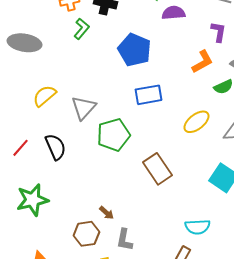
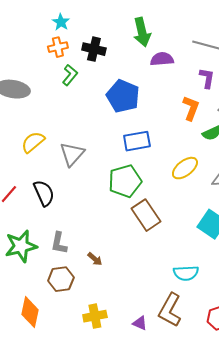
orange L-shape: (202, 62) -> (191, 108), turned -40
green pentagon: (113, 135) -> (125, 181), moved
brown hexagon: (86, 234) -> (61, 279), moved
gray L-shape: (124, 240) -> (59, 243), moved

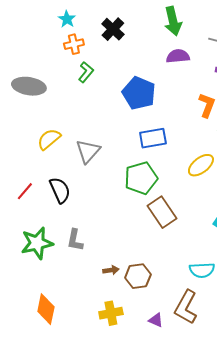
cyan star: (61, 22) -> (67, 19), moved
green arrow: (142, 32) -> (173, 21), moved
black cross: (94, 49) -> (113, 29), moved, turned 30
brown arrow: (95, 259) -> (111, 270), moved, turned -49
brown hexagon: (61, 279) -> (138, 276), moved

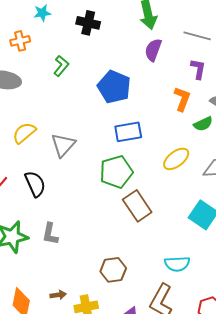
cyan star: (67, 19) -> (42, 13), turned 30
black cross: (113, 29) -> (88, 23), turned -30
orange cross: (74, 44) -> (20, 41), moved
purple semicircle: (178, 56) -> (153, 50), turned -65
brown arrow: (111, 270) -> (58, 295), moved

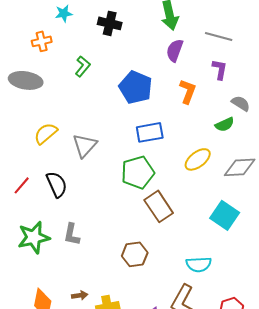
orange L-shape: (182, 99) -> (188, 91), moved
brown hexagon: (113, 270) -> (135, 254), moved

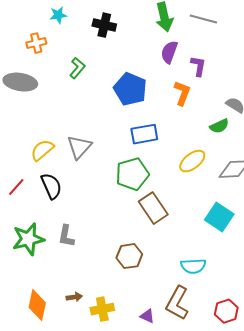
gray line: (219, 36) -> (203, 19), moved
purple L-shape: (220, 69) -> (198, 66), moved
yellow semicircle: (46, 133) -> (42, 150), moved

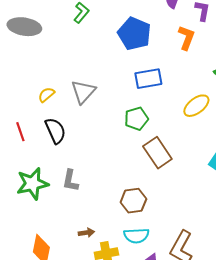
yellow semicircle: (42, 150) -> (46, 95), size x0.7
green pentagon: (132, 174) -> (136, 119), size x0.7
red line: (16, 187) -> (20, 132), turned -60
cyan semicircle: (193, 266) -> (136, 236), moved
brown arrow: (74, 297) -> (86, 233), moved

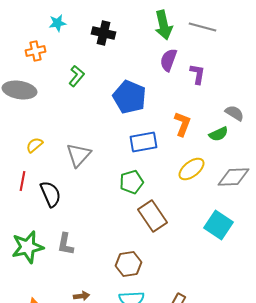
orange L-shape: (186, 38) -> (182, 124), moved
yellow semicircle: (46, 95) -> (34, 145), moved
red line: (20, 132) -> (22, 181), moved, turned 30

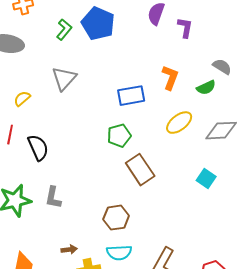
blue pentagon: (130, 97) -> (98, 24), moved
gray triangle: (78, 155) -> (64, 79), moved
cyan square: (218, 225) -> (206, 179), size x0.7

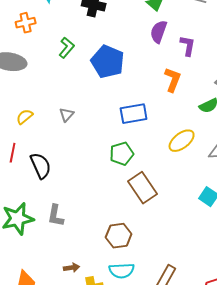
blue pentagon: (98, 24) -> (108, 62), moved
orange L-shape: (170, 78) -> (173, 80), moved
gray triangle: (64, 79) -> (67, 115), moved, size x0.6

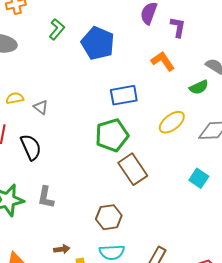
orange L-shape: (173, 80) -> (163, 61), turned -55
gray triangle: (67, 115) -> (41, 107), moved, turned -35
yellow semicircle: (25, 117) -> (15, 98), turned 30
green pentagon: (122, 154) -> (112, 135), size x1.4

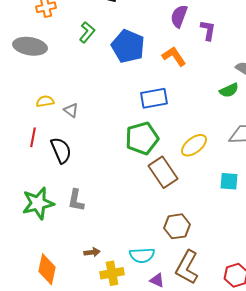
orange L-shape: (163, 61) -> (174, 56), moved
yellow ellipse: (172, 122) -> (194, 145), moved
cyan square: (199, 178) -> (229, 181), turned -30
brown hexagon: (109, 217) -> (177, 226), moved

